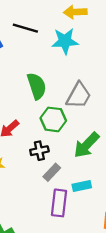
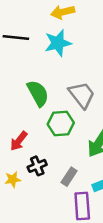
gray trapezoid: (79, 95) -> (82, 95), turned -56
black cross: (39, 151) -> (37, 166), moved

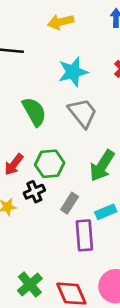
cyan star: (58, 43) -> (73, 72), moved
green hexagon: (61, 124) -> (50, 164), moved

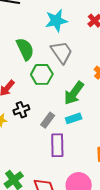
green hexagon: (50, 164) -> (42, 74), moved
cyan rectangle: (106, 212) -> (74, 118), moved

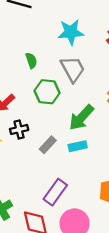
green semicircle: (25, 49) -> (31, 60), size x0.6
purple rectangle: (57, 145) -> (55, 192), moved, turned 30

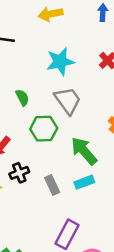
green arrow: (81, 117) -> (84, 151), turned 104
gray rectangle: (48, 145) -> (52, 185), turned -60

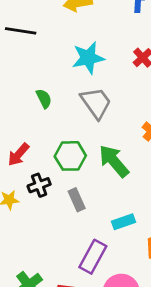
green hexagon: (44, 129) -> (70, 156), moved
cyan rectangle: (84, 182) -> (123, 222), moved

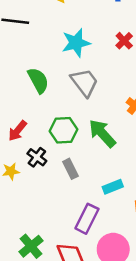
green semicircle: (44, 99) -> (38, 80), size x1.5
black cross: (39, 185) -> (37, 157), turned -30

